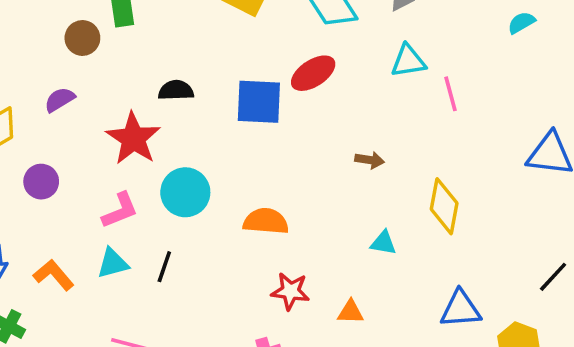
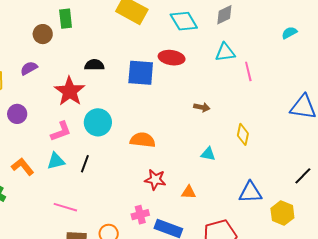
red ellipse: (313, 73) -> (172, 58), turned 40
yellow diamond: (444, 206) -> (243, 134), size x0.7

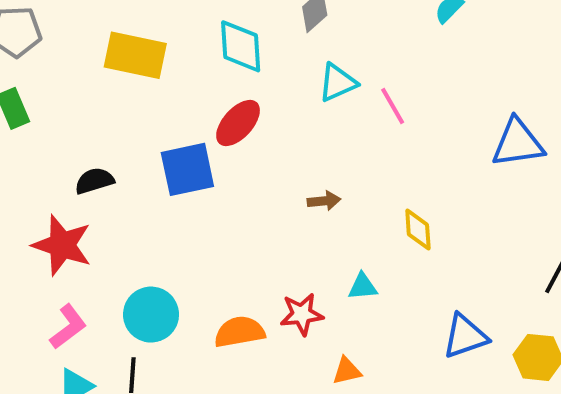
cyan diamond: (184, 21) -> (241, 46), turned 44
red ellipse: (172, 58) -> (238, 123), turned -40
cyan circle: (98, 122) -> (151, 315), moved
orange semicircle: (143, 140) -> (240, 332), moved
red star: (155, 180) -> (302, 314), moved

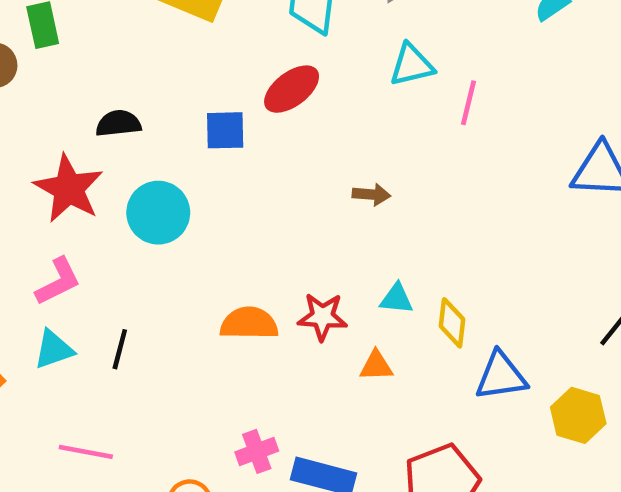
pink line: (393, 106) -> (468, 103), turned 33
blue square: (187, 169) -> (225, 130), size x0.7
yellow diamond: (418, 230) -> (452, 323), moved
cyan circle: (151, 315) -> (158, 213), moved
orange triangle: (347, 371) -> (376, 366), moved

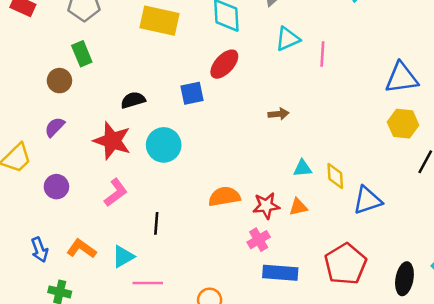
red star: (322, 317) -> (266, 206), moved
cyan triangle: (54, 349) -> (123, 257), moved
yellow hexagon: (578, 415) -> (403, 124), moved
pink cross: (257, 451) -> (259, 240), moved

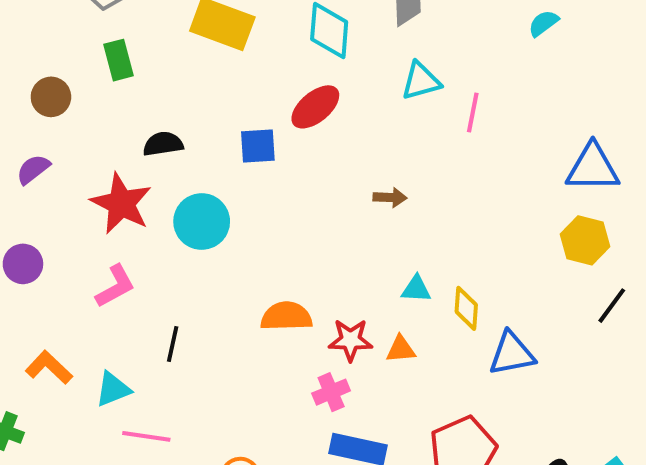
green rectangle: (82, 54) -> (118, 60), moved

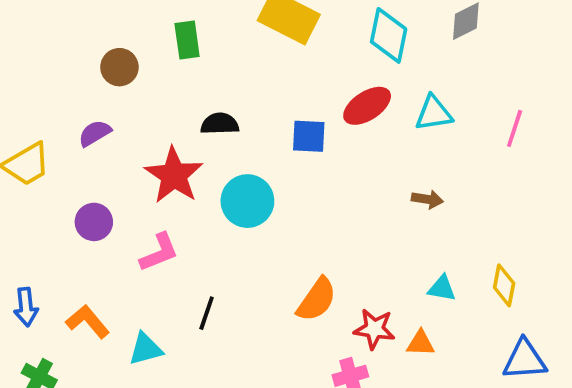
cyan triangle: (421, 81) -> (434, 113), moved
purple circle: (23, 264) -> (94, 222), moved
yellow diamond: (466, 308) -> (504, 285), moved
orange semicircle: (286, 316) -> (317, 300), turned 120

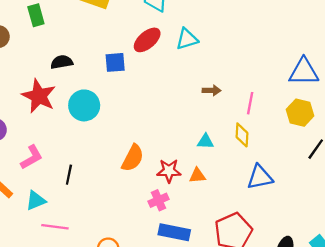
pink line: (515, 128) -> (250, 103), moved
brown arrow: (427, 199) -> (212, 90), moved
pink L-shape: (159, 252) -> (32, 157), moved

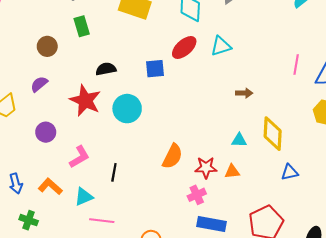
pink line: (250, 103) -> (296, 64), moved
yellow diamond: (242, 135) -> (273, 134), size x1.5
blue triangle: (260, 177) -> (290, 172), size x0.7

